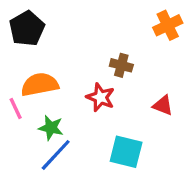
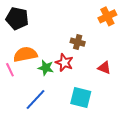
black pentagon: (27, 28) -> (17, 18), turned -30
green star: (51, 128) -> (46, 68), moved

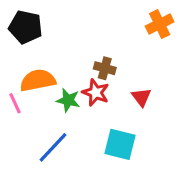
brown cross: (78, 42) -> (105, 68), moved
red triangle: (104, 68) -> (141, 97), moved, turned 32

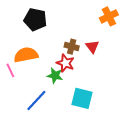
black pentagon: (26, 27) -> (35, 20), moved
red triangle: (141, 97) -> (92, 47), moved
green star: (68, 100) -> (55, 76), moved

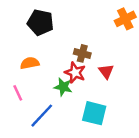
red triangle: (92, 47) -> (106, 71), moved
orange semicircle: (26, 55) -> (30, 63), size x0.7
pink line: (10, 70) -> (18, 93), moved

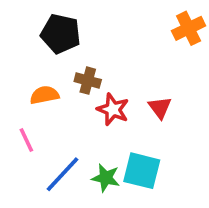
brown cross: (82, 53) -> (88, 81), moved
green star: (63, 87) -> (106, 178), moved

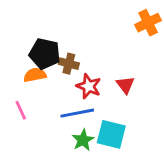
black pentagon: (61, 34) -> (45, 54), moved
blue line: (62, 174) -> (77, 113), moved, turned 36
green star: (106, 178) -> (83, 140), turned 30

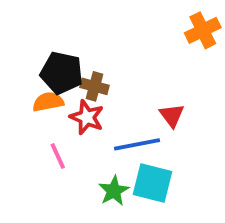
red star: (89, 86) -> (87, 117), moved
pink line: (21, 110) -> (58, 156), moved
blue line: (77, 113) -> (137, 144), moved

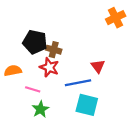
orange semicircle: (48, 102) -> (13, 71), moved
pink line: (58, 156) -> (33, 89), turned -48
green star: (114, 191) -> (40, 109), moved

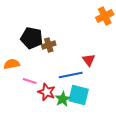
brown cross: (54, 50) -> (49, 45), turned -32
red star: (49, 67) -> (47, 92), moved
green star: (40, 109) -> (63, 99), moved

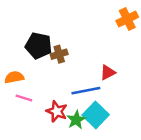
red triangle: (89, 60) -> (108, 72), turned 40
pink line: (30, 81) -> (24, 98), moved
cyan square: (79, 95) -> (96, 115), turned 30

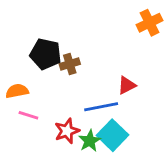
red star: (57, 111) -> (67, 131), turned 30

